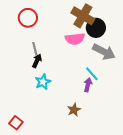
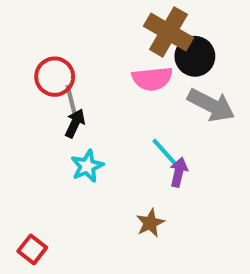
red circle: (28, 18) -> (55, 77), moved
cyan line: (92, 74) -> (164, 152), moved

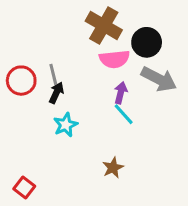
brown cross: (168, 32) -> (104, 25), moved
red circle: (55, 77) -> (21, 81), moved
purple arrow: (179, 172) -> (121, 93), moved

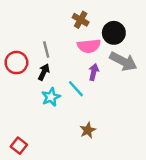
brown cross: (104, 25) -> (81, 20), size x0.6
gray line: (53, 74) -> (46, 49), moved
cyan line: (124, 114) -> (76, 89), moved

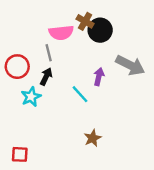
black circle: (114, 33) -> (100, 30), moved
pink semicircle: (89, 46) -> (61, 33), moved
cyan star: (51, 97) -> (31, 97), moved
red square: (19, 146) -> (20, 154), turned -35

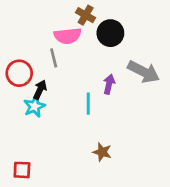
brown cross: (85, 21) -> (86, 15), moved
black arrow: (46, 77) -> (40, 90), moved
cyan line: (80, 94) -> (88, 104), turned 42
brown star: (93, 138) -> (102, 152), turned -30

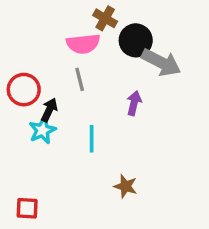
gray line: (54, 58) -> (80, 79), moved
gray arrow: (144, 72) -> (161, 62), moved
cyan line: (88, 104) -> (92, 139), moved

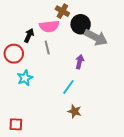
black arrow: (49, 110) -> (29, 35), moved
cyan line: (92, 139) -> (68, 87), moved, turned 35

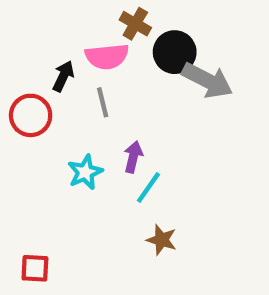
purple arrow: (80, 62) -> (133, 157), moved
cyan star: (25, 78) -> (85, 172), moved

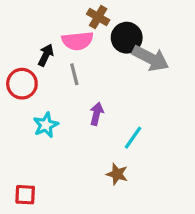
cyan star: (85, 172) -> (46, 125), moved
cyan line: (148, 187) -> (133, 138), moved

